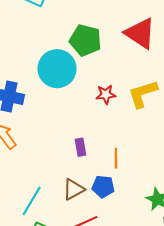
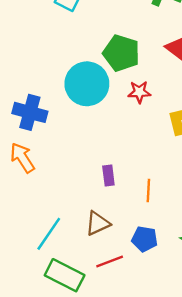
red star: (106, 94) -> (139, 92), moved
blue pentagon: (103, 187) -> (145, 239), moved

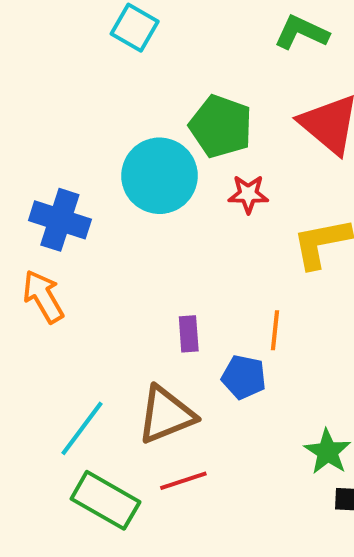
orange line: (148, 190) -> (275, 330), moved
brown triangle: (98, 223) -> (166, 415), size x1.4
blue pentagon: (145, 239) -> (244, 377), moved

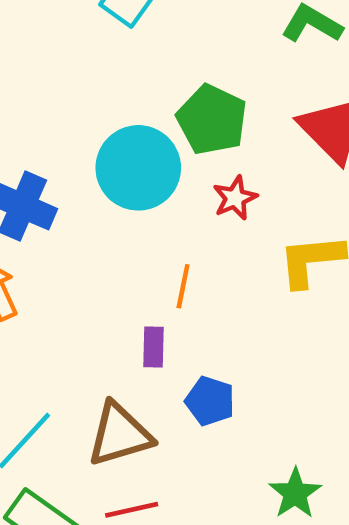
red star: (248, 194) -> (235, 198), turned -30
orange line: (275, 330) -> (183, 286), moved

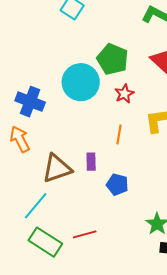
orange line: (183, 286) -> (119, 134), moved
brown triangle: (120, 434) -> (57, 168), moved

